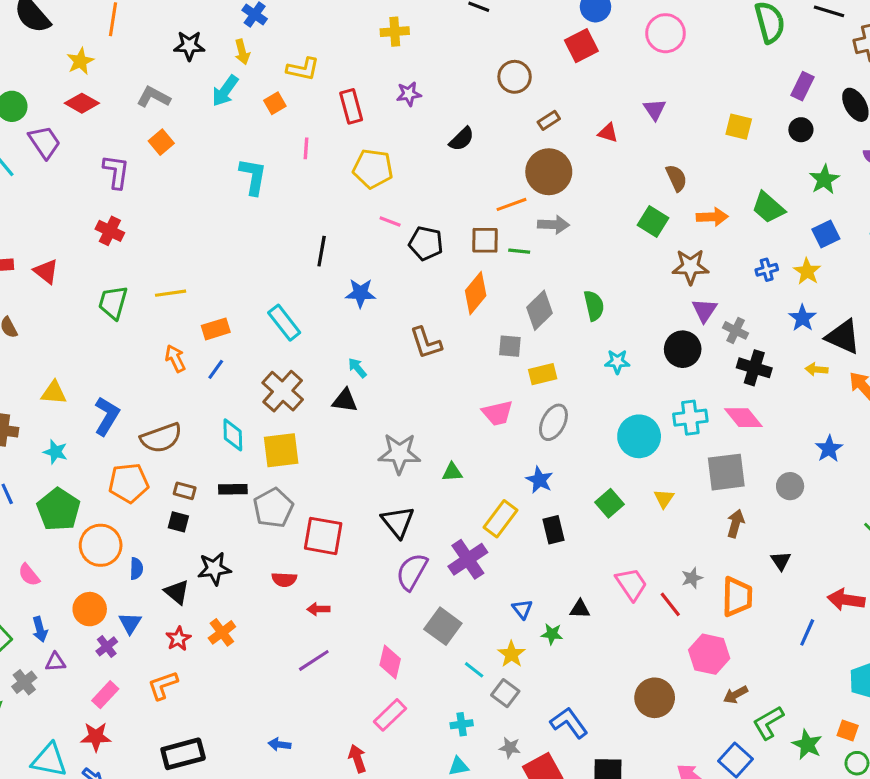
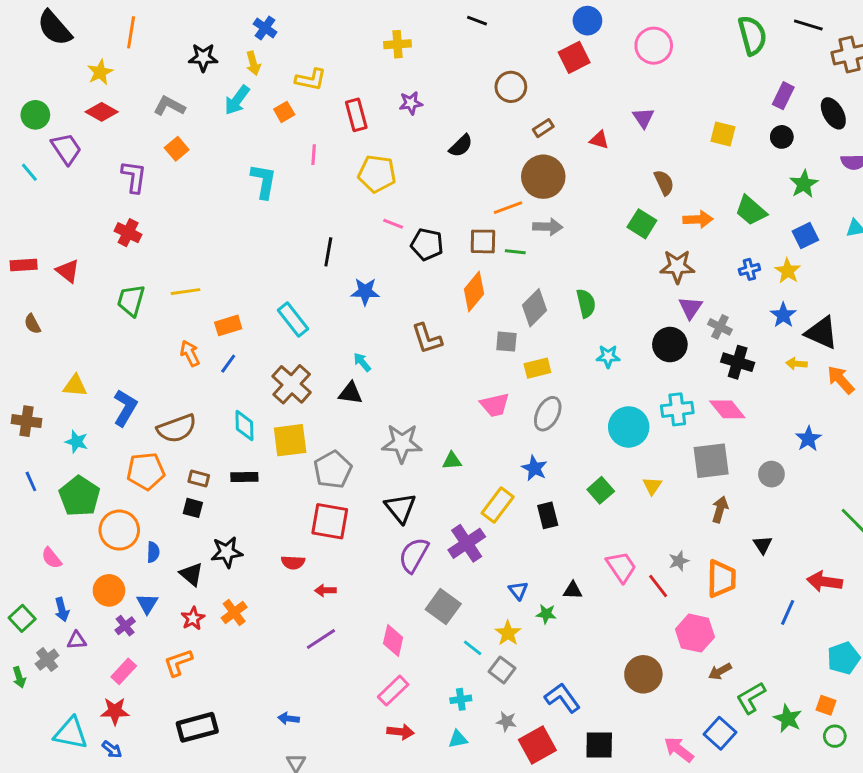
gray pentagon: (273, 508) -> (333, 470), moved
red arrow: (357, 758) -> (400, 732), moved, turned 115

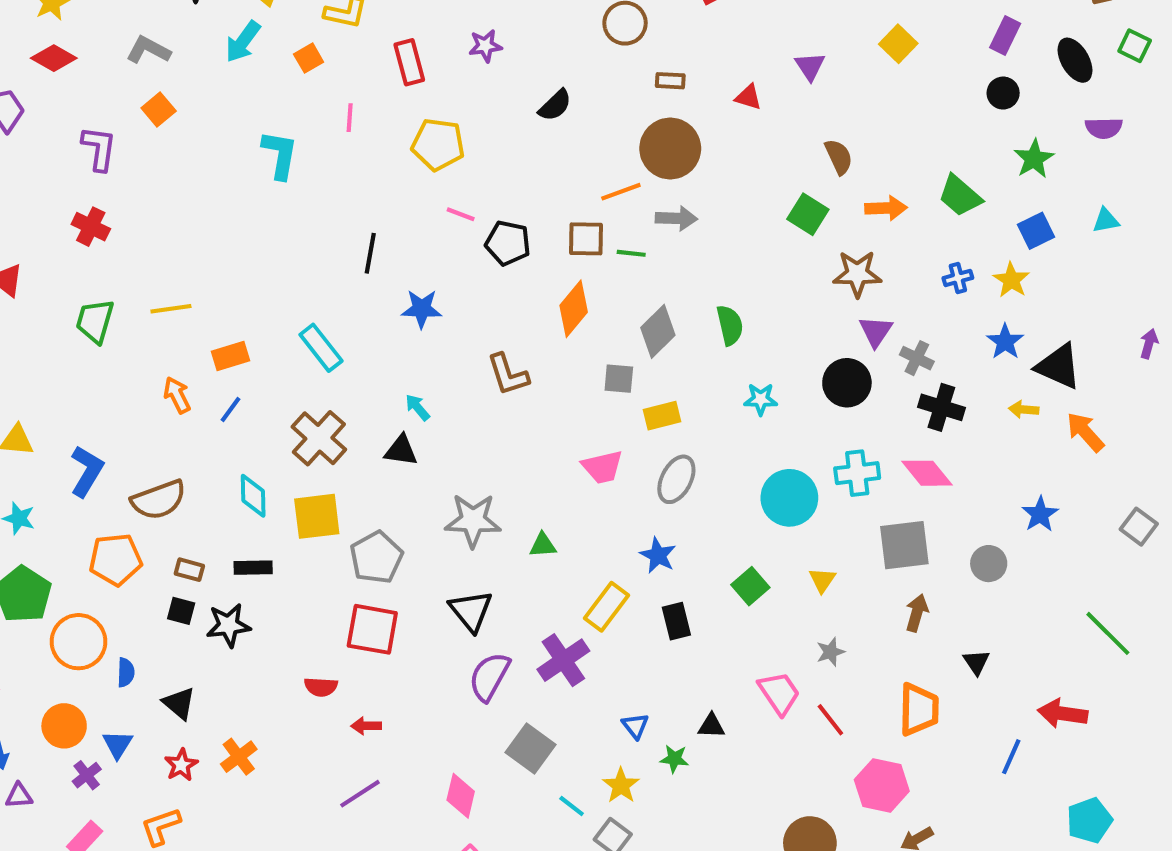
brown rectangle: (543, 128) -> (670, 81), turned 36
yellow square: (723, 134) -> (898, 44), moved, turned 30
black star: (227, 552) -> (228, 625), moved
gray star: (679, 561) -> (830, 652), moved

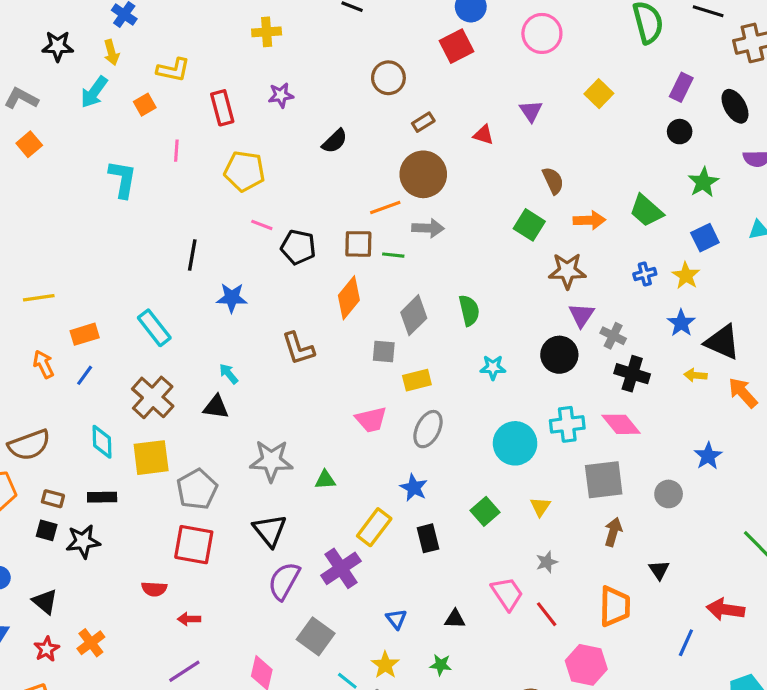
brown rectangle: (670, 81) -> (423, 122), turned -35
green star: (674, 759) -> (441, 665), moved

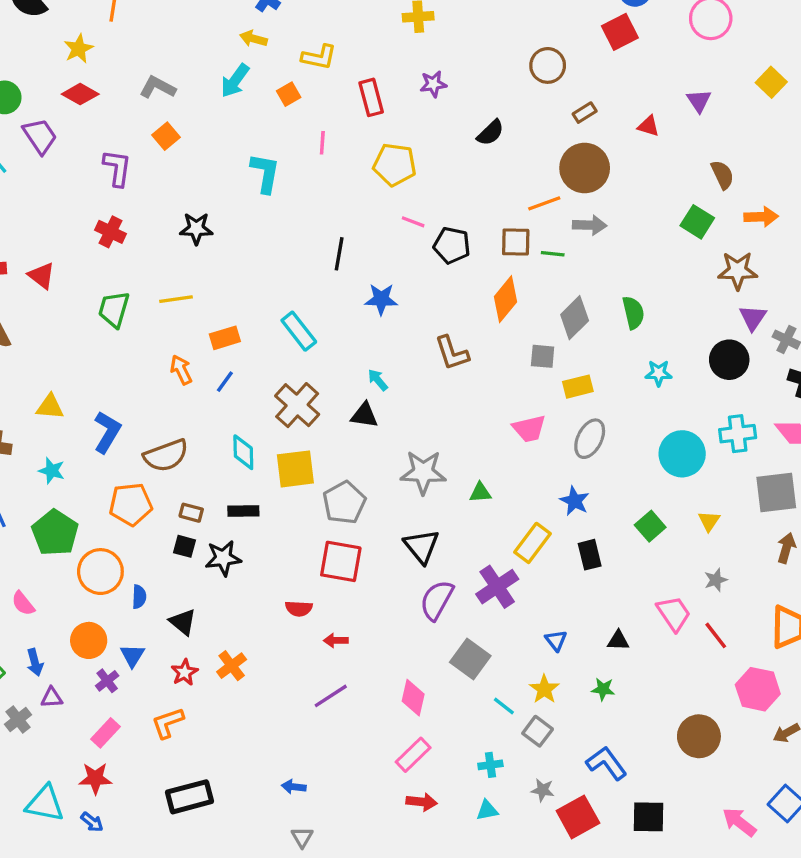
black star: (58, 46) -> (196, 229), moved
yellow arrow: (111, 52) -> (253, 39), turned 120

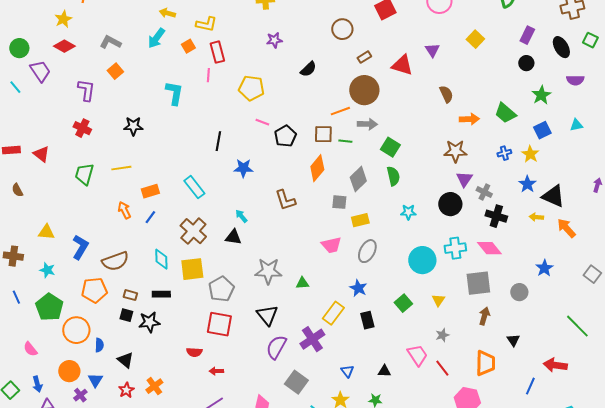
red rectangle: (371, 97) -> (217, 52), moved
red triangle: (648, 126) -> (402, 65), size x1.6
green square: (697, 222) -> (390, 147), moved
black pentagon: (452, 245) -> (285, 136), turned 30

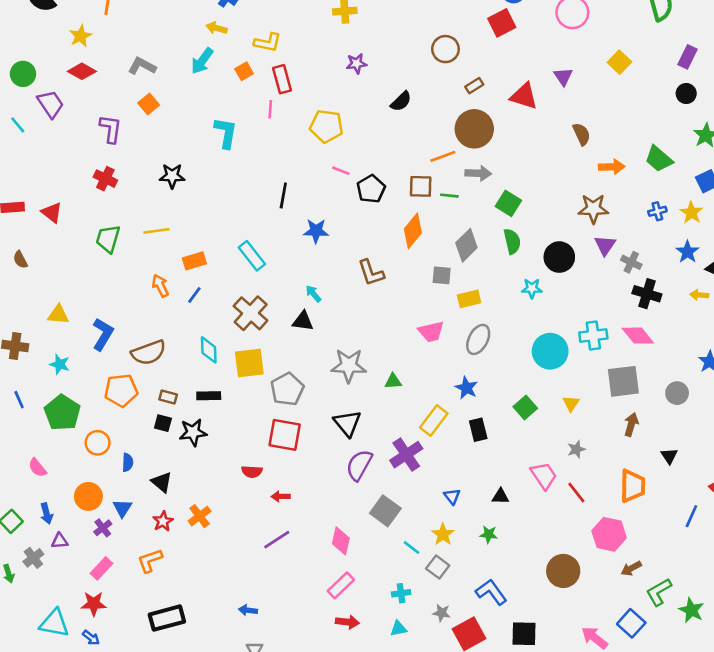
black circle: (450, 204) -> (559, 257), moved
orange circle: (76, 330) -> (98, 443), size x0.7

